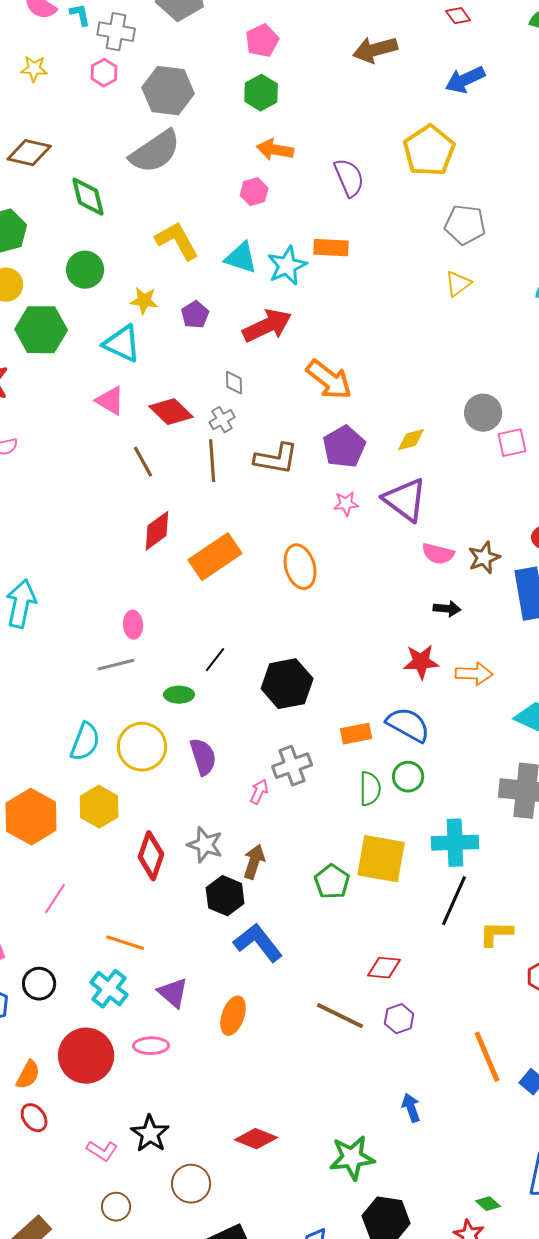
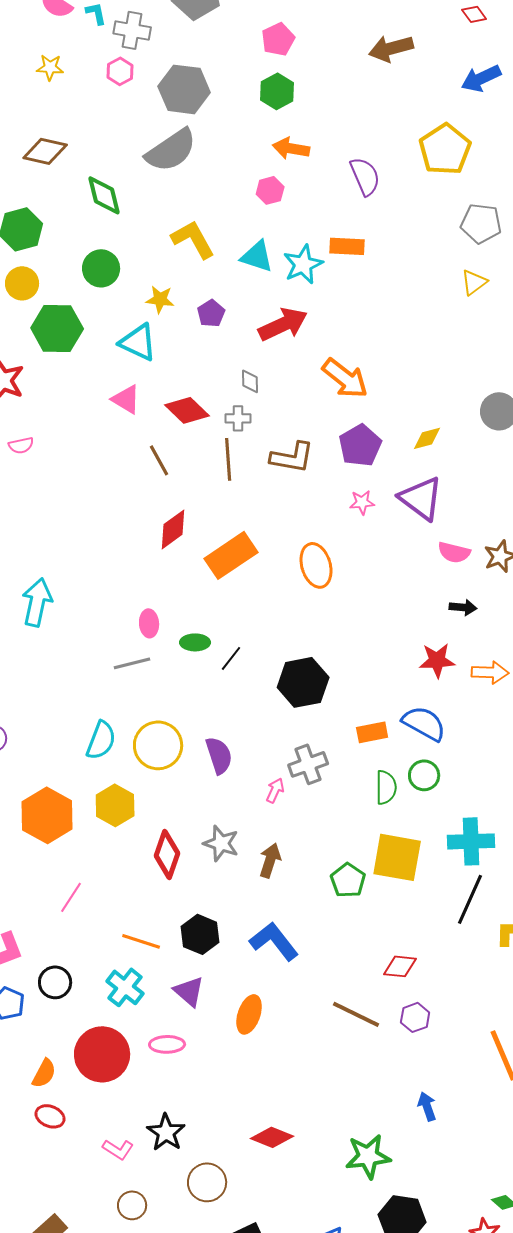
gray cross: (222, 420) -> (238, 418), turned 30
green ellipse: (179, 695) -> (195, 642), moved
black hexagon: (225, 896) -> (200, 934), moved
red ellipse: (34, 1118) -> (50, 1116), turned -32

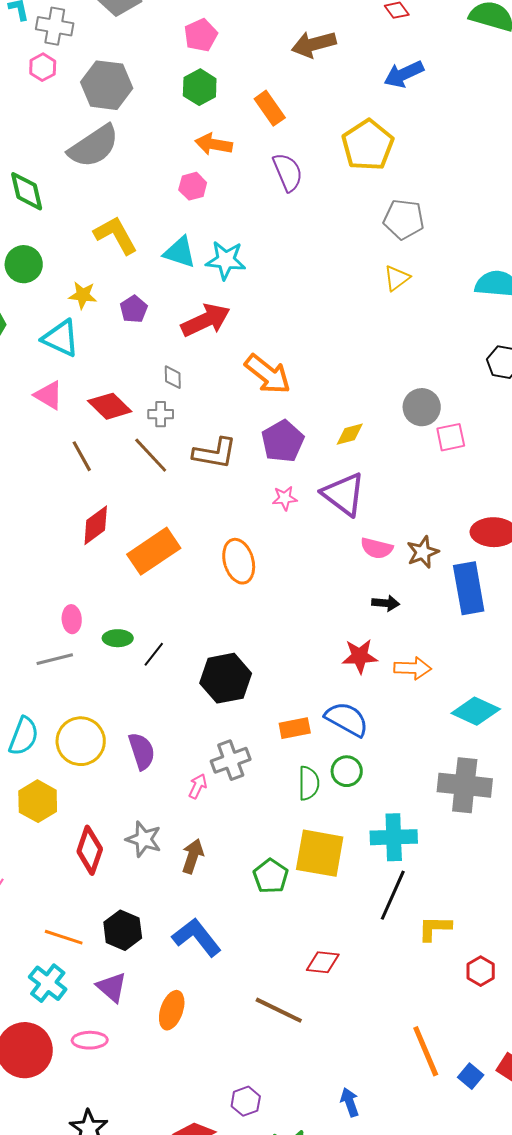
orange rectangle: (347, 246) -> (270, 108), moved, turned 52
cyan star: (303, 264) -> (226, 260), turned 30
brown line: (228, 459) -> (151, 455), turned -39
purple hexagon: (415, 1017) -> (246, 1101), moved

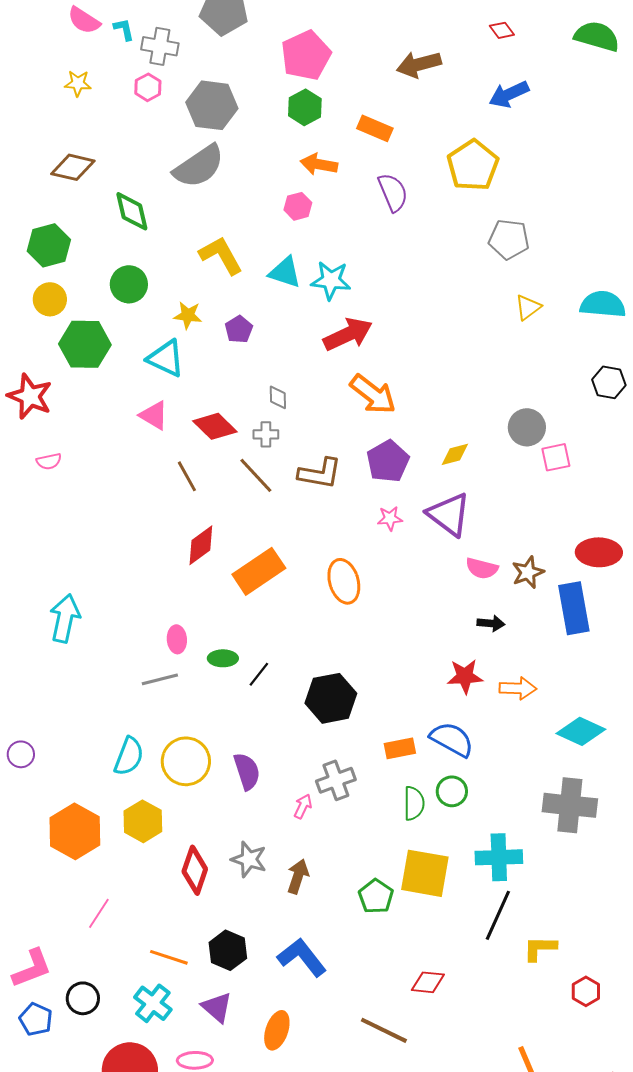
pink pentagon: (201, 35) -> (306, 55), size x1.5
orange rectangle: (270, 108) -> (375, 128), turned -32
yellow triangle: (397, 278) -> (528, 307), moved
red arrow: (206, 320) -> (348, 334), moved

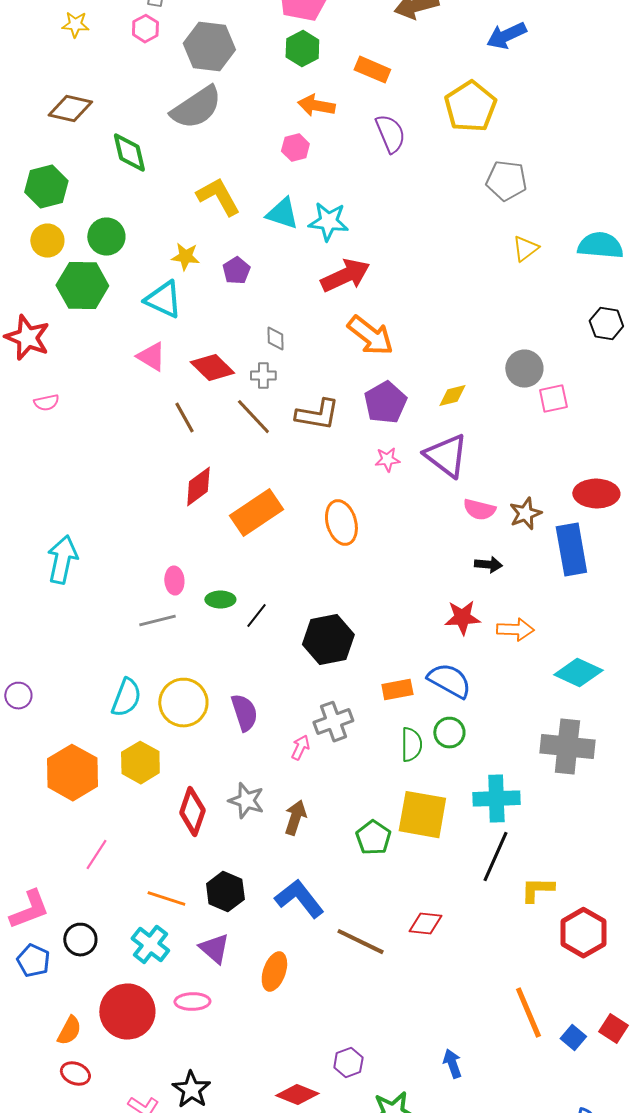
green circle: (129, 284) -> (106, 237), moved
red hexagon: (586, 991) -> (583, 933), size x1.6
brown line: (384, 1030) -> (360, 942), moved

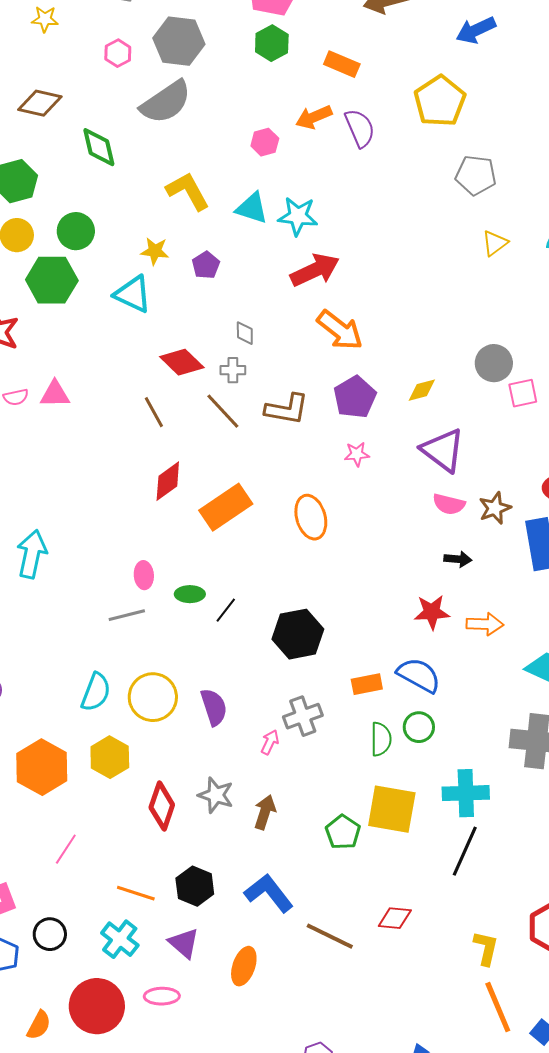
pink hexagon: (145, 29) -> (118, 53), moved
orange arrow: (316, 106) -> (314, 117), moved, turned -33
pink triangle: (151, 357) -> (55, 394), moved, turned -32
purple triangle: (446, 456) -> (443, 450), moved
yellow L-shape: (537, 890) -> (486, 948), moved, turned 102

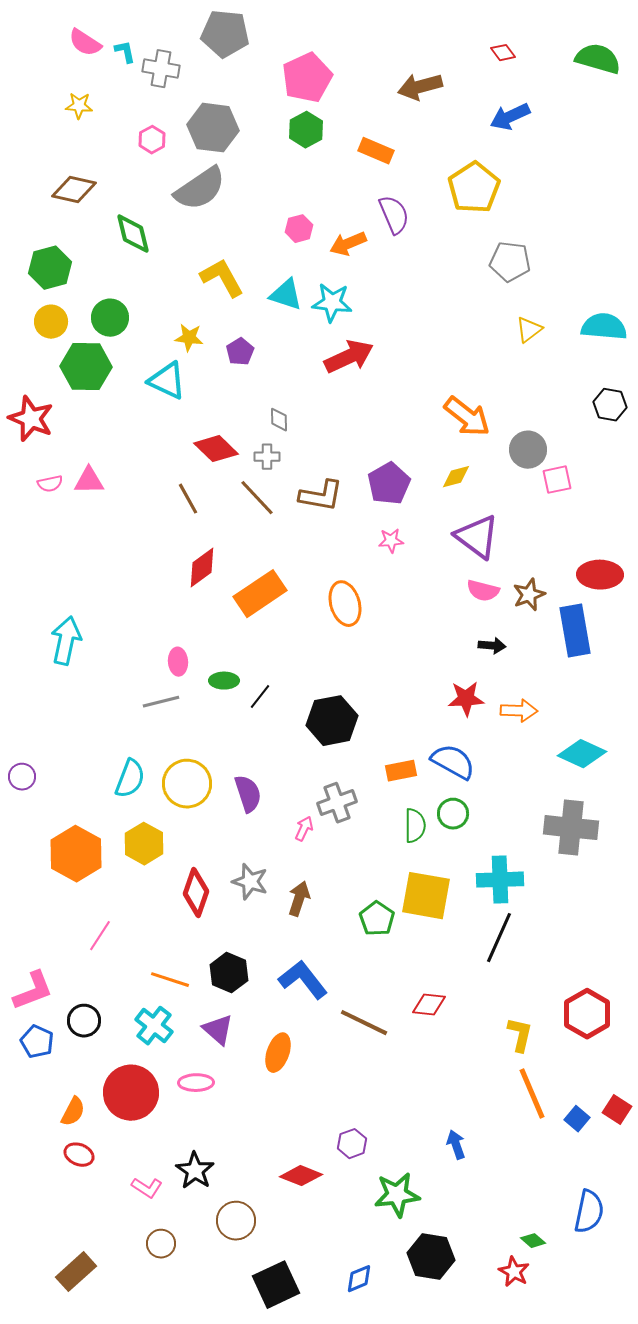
orange arrow: (314, 117) -> (348, 244), moved
orange arrow: (340, 330) -> (467, 417), moved

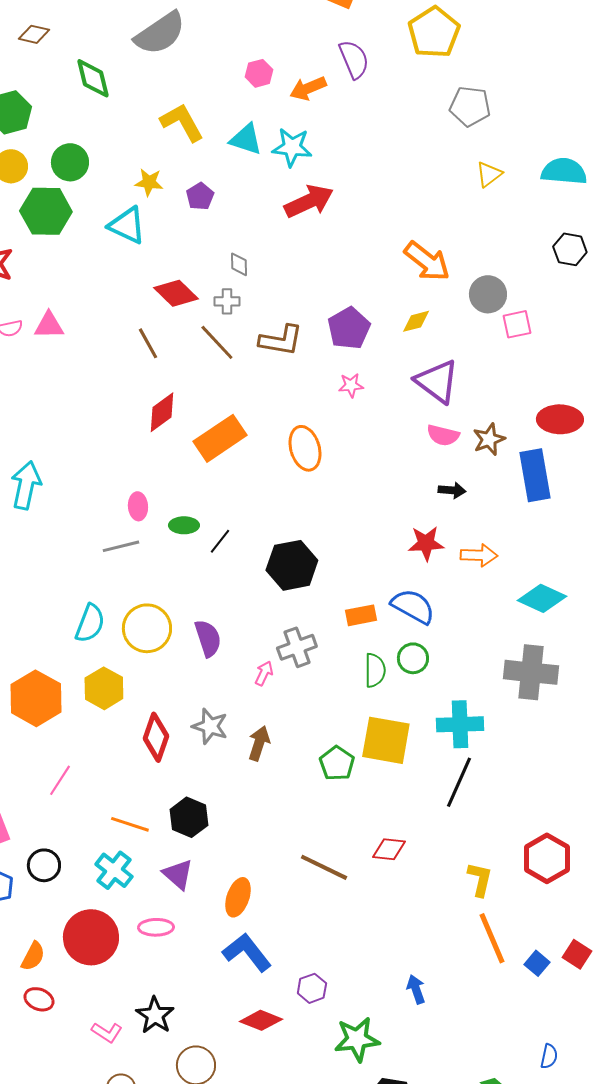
brown diamond: (74, 190) -> (34, 34), size x0.7
blue L-shape: (303, 980) -> (247, 952), moved
blue semicircle: (589, 1212) -> (549, 1056), size x0.6

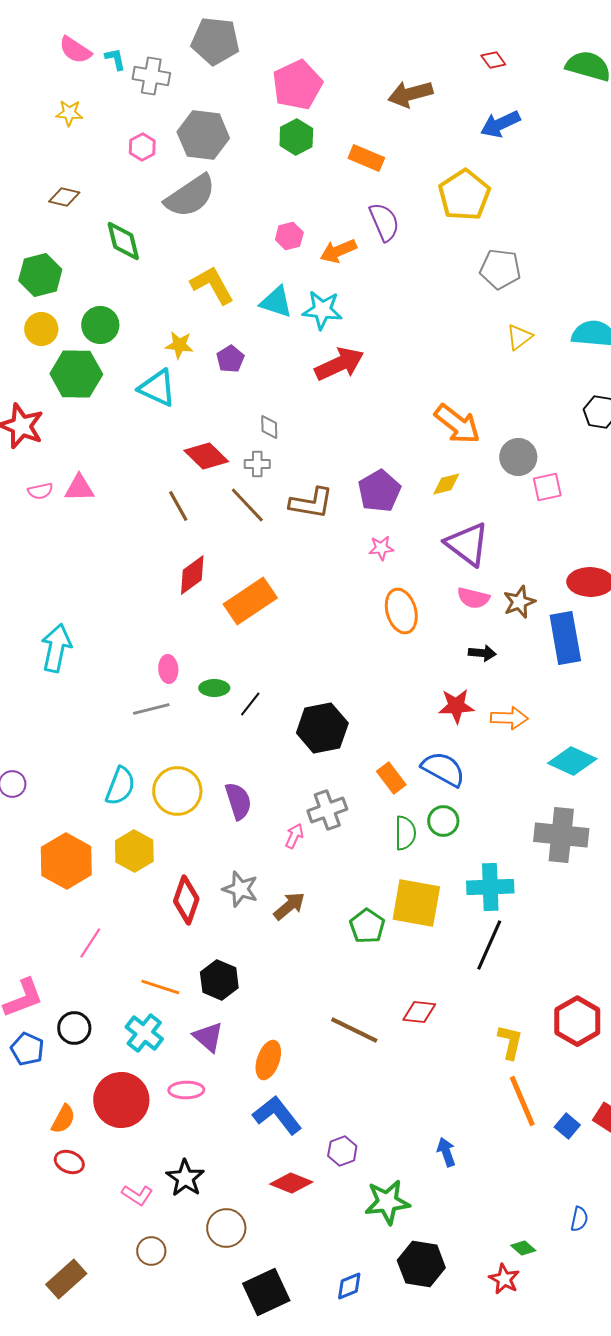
orange ellipse: (305, 448) -> (401, 611), moved
orange rectangle: (361, 615) -> (391, 778), turned 64
brown arrow: (259, 743) -> (289, 906), turned 32

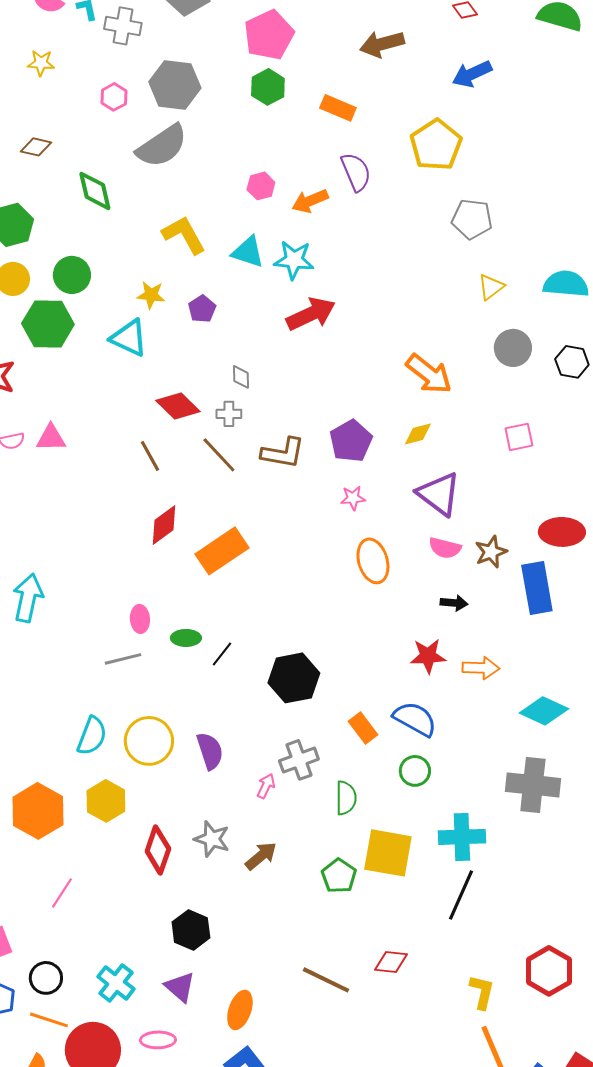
gray circle: (518, 457) -> (513, 348), moved
green semicircle: (405, 833) -> (346, 798), moved
orange line: (160, 987) -> (49, 1020), moved

